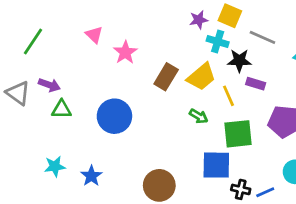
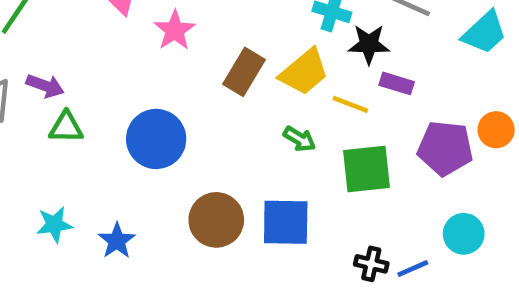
yellow line: (228, 96) -> (350, 104), turned -45
blue square: (216, 165) -> (286, 222), moved
brown circle: (159, 185) -> (216, 220), moved

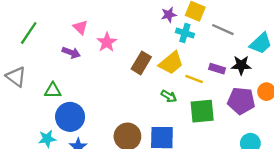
black star: (369, 44) -> (241, 65), moved
purple arrow: (45, 86) -> (71, 53), moved
blue circle: (156, 139) -> (70, 117), moved

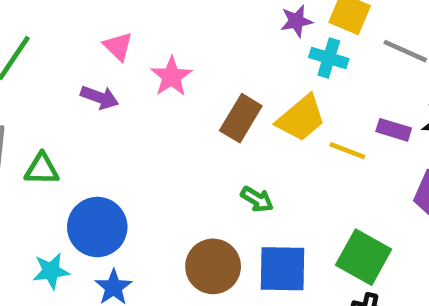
green triangle: (53, 90) -> (42, 169), moved
green arrow: (169, 96) -> (257, 199), moved
green square: (202, 111) -> (364, 257), moved, turned 35

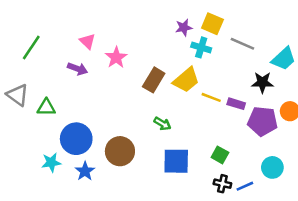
purple rectangle: (394, 130) -> (236, 104), moved
green square: (364, 257) -> (220, 155), size x0.6
brown circle: (213, 266) -> (120, 151), moved

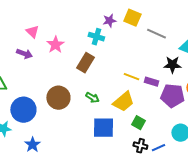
cyan cross: (201, 47) -> (96, 37), moved
yellow trapezoid: (186, 80) -> (123, 102), moved
brown circle: (120, 151) -> (58, 98), moved
blue star: (85, 171) -> (32, 145), moved

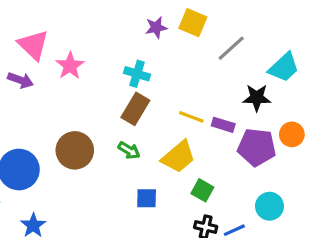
pink triangle: (32, 32) -> (33, 45), size x1.5
gray line: (156, 34) -> (231, 48), turned -66
cyan cross: (96, 37) -> (137, 74), moved
brown rectangle: (85, 63) -> (135, 109), moved
blue square: (103, 128) -> (147, 198), size x0.6

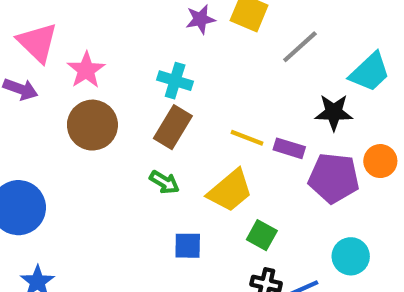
brown circle: (75, 150) -> (92, 125), moved

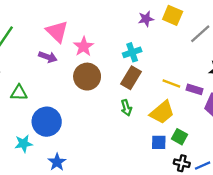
cyan cross: (175, 81) -> (132, 52), turned -36
green arrow: (164, 182) -> (126, 108), turned 42
blue square: (188, 246) -> (159, 142), moved

